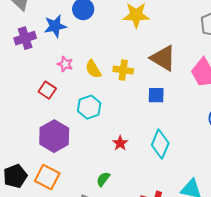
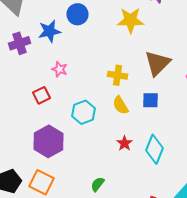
brown triangle: (163, 58) -> (158, 63), turned 44
yellow semicircle: (93, 69) -> (120, 105), moved
red square: (47, 90) -> (42, 95), turned 30
red star: (120, 143) -> (124, 143), moved

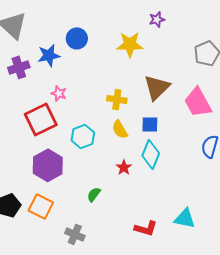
red square: (42, 95) -> (41, 119), size x1.8
cyan diamond: (154, 149) -> (151, 154), moved
green semicircle: (98, 184) -> (94, 194), moved

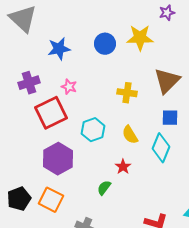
blue circle: (77, 38) -> (105, 44), moved
purple cross: (19, 67) -> (29, 83), moved
blue square: (150, 124) -> (170, 118), moved
yellow semicircle: (120, 129) -> (130, 135), moved
red star: (124, 167) -> (123, 167), moved

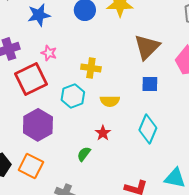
yellow cross: (127, 93) -> (91, 68), moved
yellow semicircle: (130, 135) -> (110, 101), turned -60
cyan diamond: (161, 148) -> (148, 129), moved

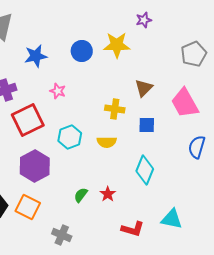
brown triangle: (147, 47) -> (144, 88), size x0.7
pink star: (49, 53) -> (58, 91), moved
yellow cross: (91, 68) -> (115, 109), moved
red star: (103, 133) -> (108, 194), moved

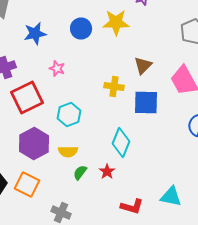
blue square: (147, 125) -> (146, 102), size x1.5
yellow semicircle: (107, 142) -> (68, 152), moved
cyan diamond: (145, 170) -> (121, 142), moved

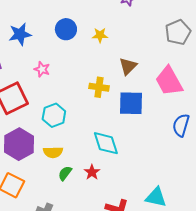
yellow star: (116, 22) -> (100, 35), moved, size x0.6
cyan diamond: (121, 142) -> (106, 143), turned -40

